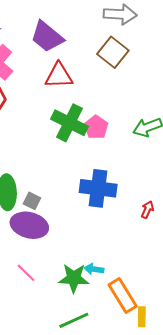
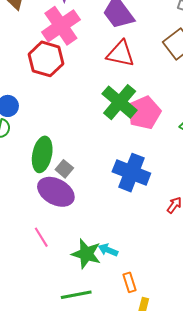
pink pentagon: (96, 127) -> (144, 113), size x1.4
orange rectangle: (123, 295) -> (130, 282), size x0.6

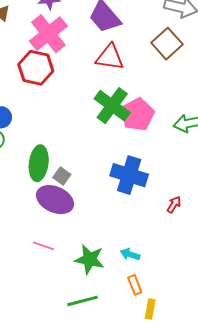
pink line: (41, 237) -> (43, 246), turned -35
cyan arrow: (108, 250) -> (130, 254), moved

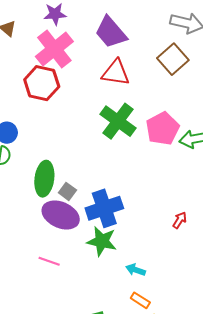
pink pentagon: (138, 115) -> (163, 129), moved
blue cross: (129, 175) -> (104, 208), moved, turned -36
green star: (90, 259) -> (102, 241), moved
orange rectangle: (135, 285) -> (140, 300), turned -36

